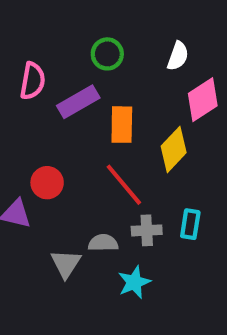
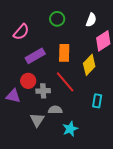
pink semicircle: (33, 81) -> (21, 32), turned 30
purple rectangle: (78, 102) -> (35, 56), moved
gray cross: (147, 230) -> (43, 91), moved

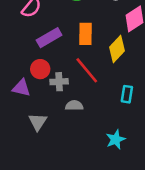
gray triangle: (37, 120) -> (38, 122), moved
cyan star: (70, 129) -> (116, 139), moved

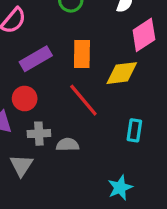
yellow diamond: (117, 49) -> (122, 73), turned 40
gray cross: (59, 82) -> (39, 134), moved

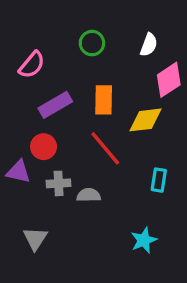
gray triangle: (21, 165) -> (35, 239), moved

